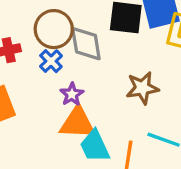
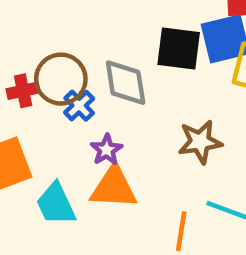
brown circle: (54, 29) -> (61, 79), moved
cyan trapezoid: (95, 146) -> (56, 204), moved

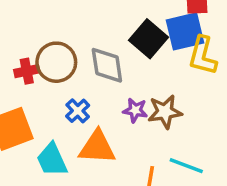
black square: (179, 48) -> (149, 39), turned 33
blue cross: (79, 106) -> (78, 111), moved
purple star: (106, 150) -> (135, 110), moved, turned -30

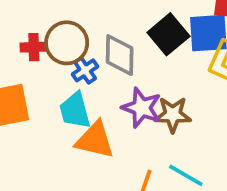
purple star: (135, 110) -> (142, 108), size x1.5
blue cross: (78, 111) -> (85, 70), moved
cyan trapezoid: (52, 160) -> (75, 110), moved

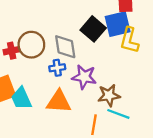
blue cross: (85, 70) -> (57, 68), moved, turned 35
cyan trapezoid: (75, 110) -> (21, 98), moved
brown star: (173, 115) -> (109, 95), moved

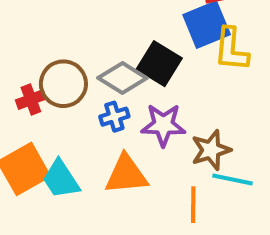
black square: (93, 29) -> (159, 64), moved
gray diamond: (65, 47) -> (122, 78), turned -40

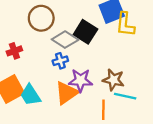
brown circle: (63, 84) -> (41, 18), moved
purple star: (163, 125) -> (81, 80), moved
brown star: (211, 150) -> (113, 80), turned 30
orange triangle: (126, 175) -> (67, 93), turned -30

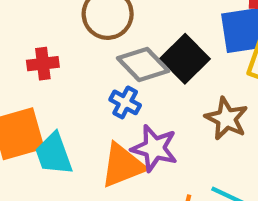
blue cross: (60, 61) -> (125, 102), turned 32
brown star: (113, 80) -> (226, 119), moved

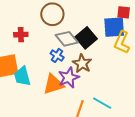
brown star: (226, 119) -> (82, 64), moved
purple star: (154, 148) -> (69, 78), turned 30

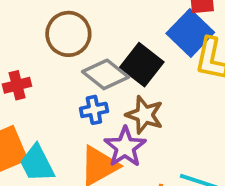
blue square: (114, 27) -> (190, 33), turned -30
blue cross: (57, 55) -> (94, 110), turned -32

